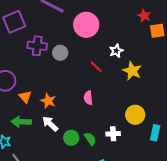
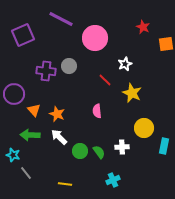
red star: (144, 16) -> (143, 27), moved
purple cross: (37, 46) -> (46, 71), moved
yellow star: (132, 71) -> (132, 93), moved

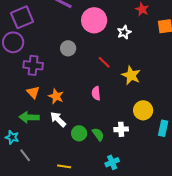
white star: (125, 64) -> (124, 32), moved
purple cross: (46, 71) -> (33, 65), moved
purple circle: (14, 94) -> (13, 42), moved

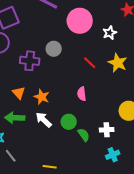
purple cross: (33, 65) -> (30, 61), moved
yellow star: (131, 75) -> (118, 63), moved
green circle: (79, 133) -> (69, 122), moved
cyan cross: (112, 162) -> (113, 155), moved

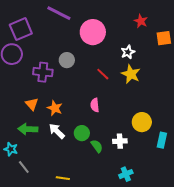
white star: (110, 33) -> (128, 52), moved
cyan cross: (113, 155) -> (126, 174), moved

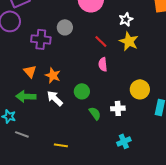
pink semicircle: (95, 105) -> (103, 64), moved
green circle: (82, 133) -> (82, 91), moved
gray line: (24, 167) -> (22, 134), turned -32

